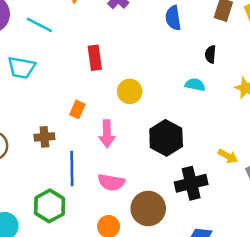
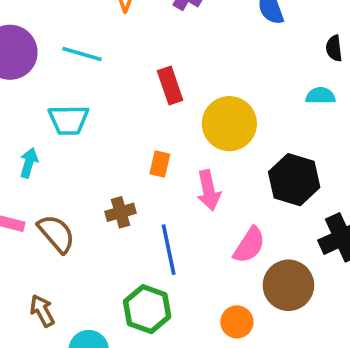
yellow circle: (130, 91) -> (229, 124), size x1.5
pink semicircle: (111, 182) -> (249, 245), moved, turned -56

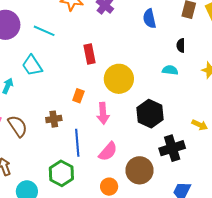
cyan trapezoid: (69, 120) -> (32, 65), turned 50
pink semicircle: (249, 245) -> (108, 152), moved

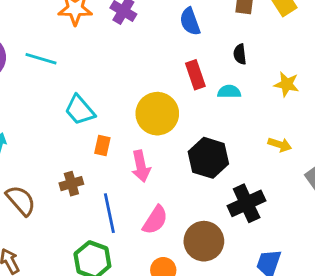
red rectangle: (90, 54) -> (195, 75), moved
cyan trapezoid: (32, 65) -> (80, 110), moved
yellow arrow: (200, 125) -> (280, 145), moved

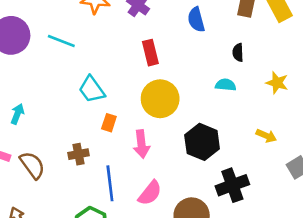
red rectangle: (195, 75) -> (150, 53), moved

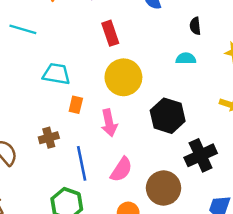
cyan trapezoid: (92, 90) -> (56, 74), turned 140

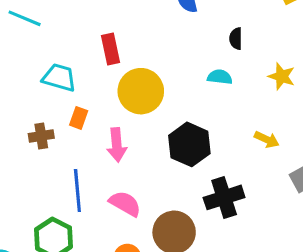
red rectangle: (110, 33) -> (111, 49), moved
brown cross: (49, 138) -> (41, 136), moved
pink semicircle: (121, 170) -> (125, 204), turned -100

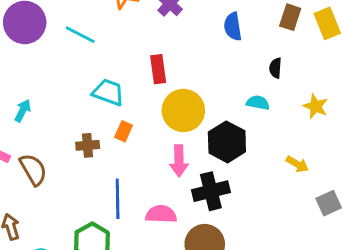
black hexagon: (189, 144) -> (227, 142), moved
pink arrow: (117, 145) -> (179, 161), moved
black cross: (224, 197) -> (211, 191), moved
pink semicircle: (125, 204) -> (161, 214), turned -32

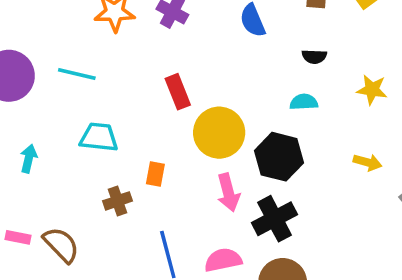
black semicircle: (275, 68) -> (314, 57), turned -78
cyan trapezoid: (108, 92) -> (99, 137), moved
cyan arrow: (23, 111) -> (29, 159), moved

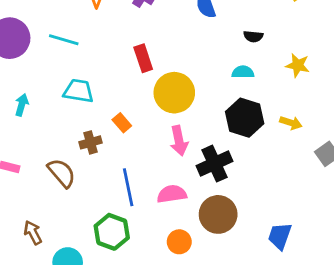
black hexagon: (279, 157) -> (245, 118), moved
orange rectangle: (155, 174) -> (122, 123), turned -54
brown semicircle: (61, 245) -> (62, 173), moved

